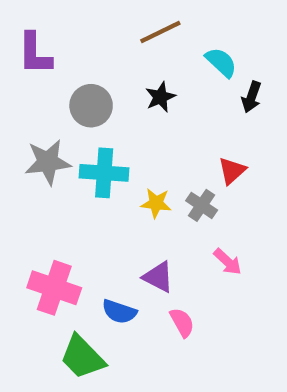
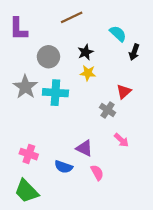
brown line: (160, 32) -> (72, 17), moved
gray star: (48, 162) -> (25, 87), turned -30
yellow star: (156, 203) -> (88, 73), moved
pink cross: (54, 288) -> (29, 154), size x0.7
green trapezoid: (82, 357) -> (26, 191), moved

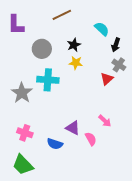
gray star: (25, 87) -> (22, 93), moved
gray cross: (108, 110) -> (119, 65), moved
pink semicircle: (97, 173) -> (91, 139), moved

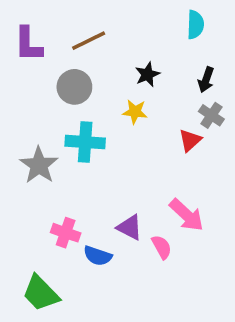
brown line: (62, 15) -> (89, 41), moved
cyan semicircle: (102, 29) -> (195, 25), moved, turned 49
black star: (74, 45) -> (147, 74), moved
pink arrow: (105, 121) -> (187, 215), size x1.5
pink cross: (25, 133) -> (66, 233), moved

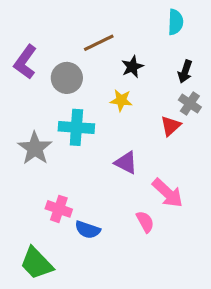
brown line: (89, 41) -> (99, 43), moved
purple L-shape: (28, 44) -> (25, 62), moved, turned 36
purple triangle: (130, 227) -> (126, 163), moved

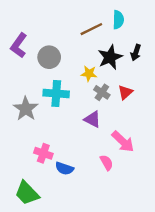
cyan semicircle: (175, 22) -> (118, 20), moved
brown line: (99, 43) -> (91, 29), moved
black star: (132, 67) -> (110, 57), moved, size x1.5
gray cross: (190, 103) -> (102, 92), moved

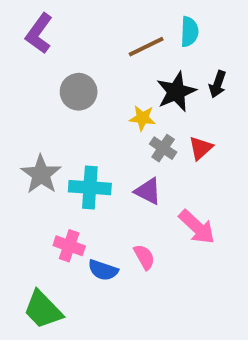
purple L-shape: (19, 45) -> (39, 34), moved
cyan cross: (56, 94) -> (90, 188), moved
pink semicircle: (107, 163) -> (144, 257), moved

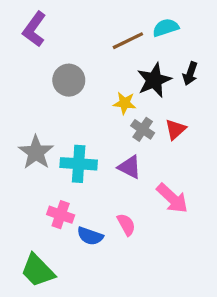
cyan semicircle: (189, 32) -> (166, 28), turned -110

